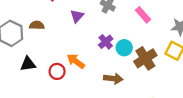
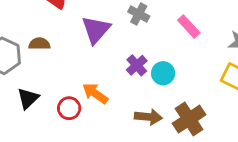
purple triangle: (77, 16) -> (96, 30), size x1.5
brown cross: (145, 58) -> (189, 119), moved
black triangle: (28, 64) -> (28, 98), turned -35

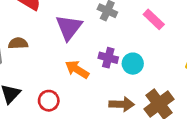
purple cross: (137, 65) -> (108, 58), turned -30
orange arrow: (95, 93) -> (77, 69), moved

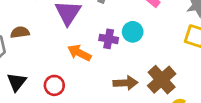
cyan circle: (133, 64) -> (133, 32), moved

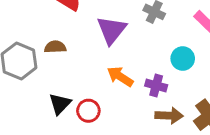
purple cross: (109, 39) -> (156, 85), moved
black triangle: (17, 82) -> (60, 104), moved

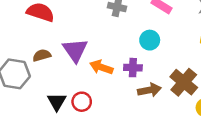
purple triangle: (112, 30) -> (75, 50), moved

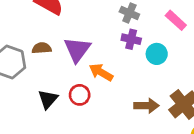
purple cross: (133, 68) -> (131, 39), moved
red circle: (82, 102) -> (80, 95), moved

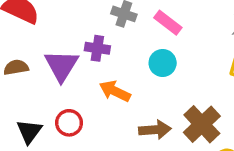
pink rectangle: (176, 20) -> (168, 23), moved
purple cross: (131, 39) -> (97, 48), moved
orange arrow: (101, 72) -> (115, 91), moved

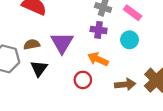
purple cross: (97, 48) -> (99, 30), moved
red circle: (69, 123) -> (83, 80), moved
black triangle: (29, 131) -> (39, 69), moved

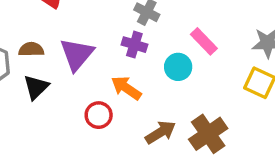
pink rectangle: (133, 13) -> (204, 41), moved
brown arrow: (125, 84) -> (160, 132), turned -36

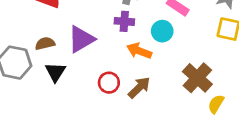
purple triangle: (77, 54) -> (81, 39), turned 32
orange arrow: (126, 88) -> (139, 51), moved
brown arrow: (160, 132) -> (139, 88), moved

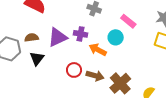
purple cross: (124, 21) -> (80, 34), moved
brown cross: (197, 78) -> (120, 83), moved
brown arrow: (139, 88) -> (95, 76), turned 54

